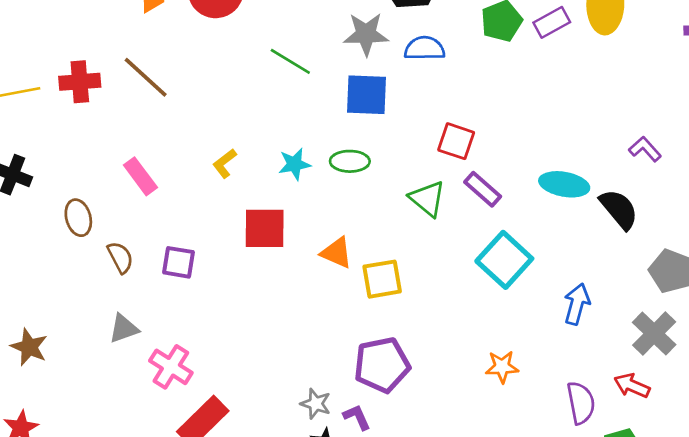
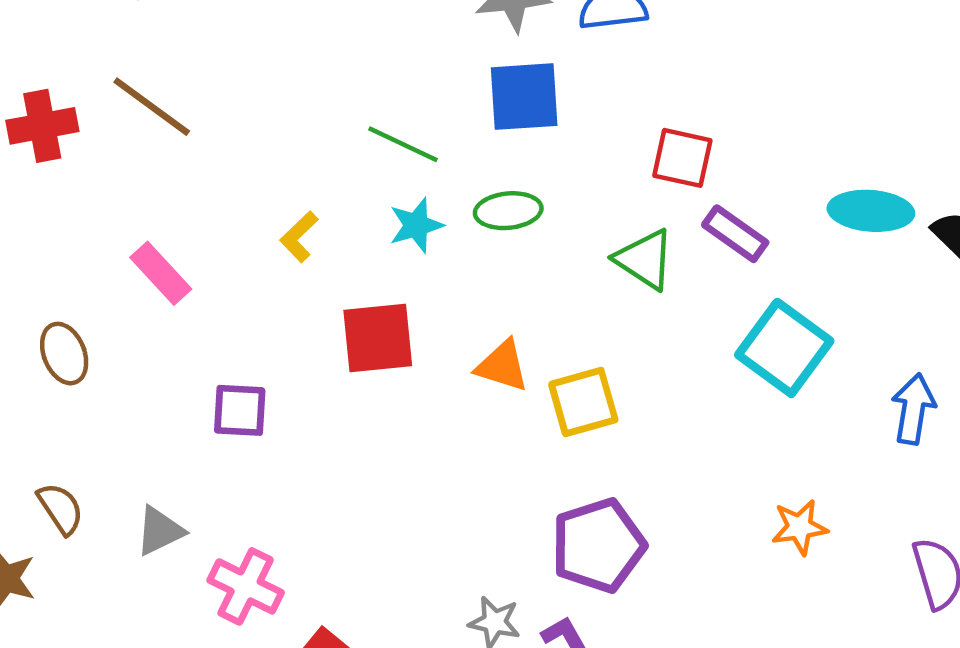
green line: (290, 61) -> (403, 144), moved
brown semicircle: (120, 257) -> (60, 508), moved

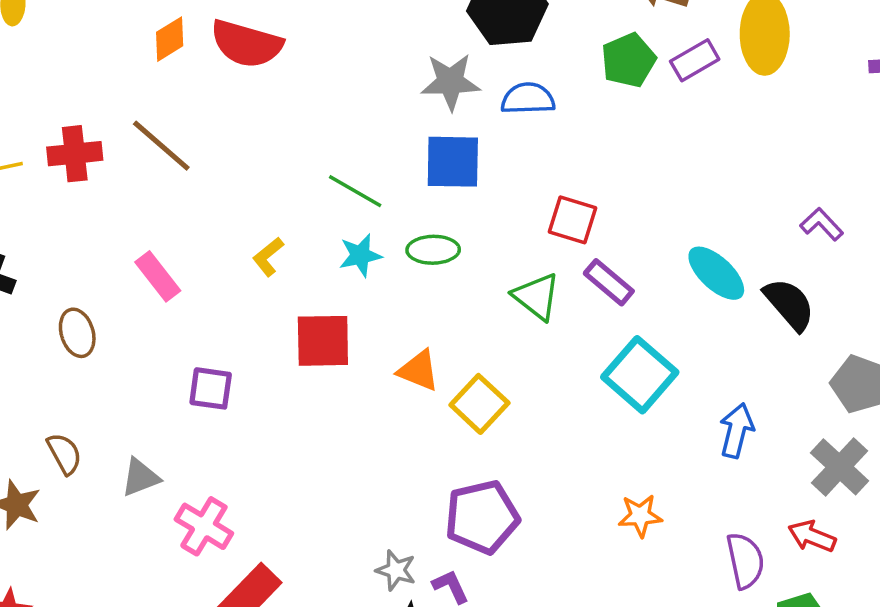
cyan ellipse: (871, 211) -> (716, 273), turned 34
yellow square: (583, 402) -> (479, 404), turned -36

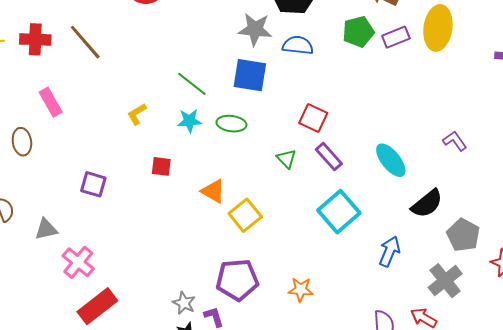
pink rectangle: (158, 276) -> (51, 102), moved
green triangle: (536, 297) -> (286, 159), size x0.7
black semicircle: (789, 304) -> (427, 204), moved, turned 84
red square: (323, 341) -> (161, 166), size x0.6
orange star: (640, 516) -> (301, 290), moved

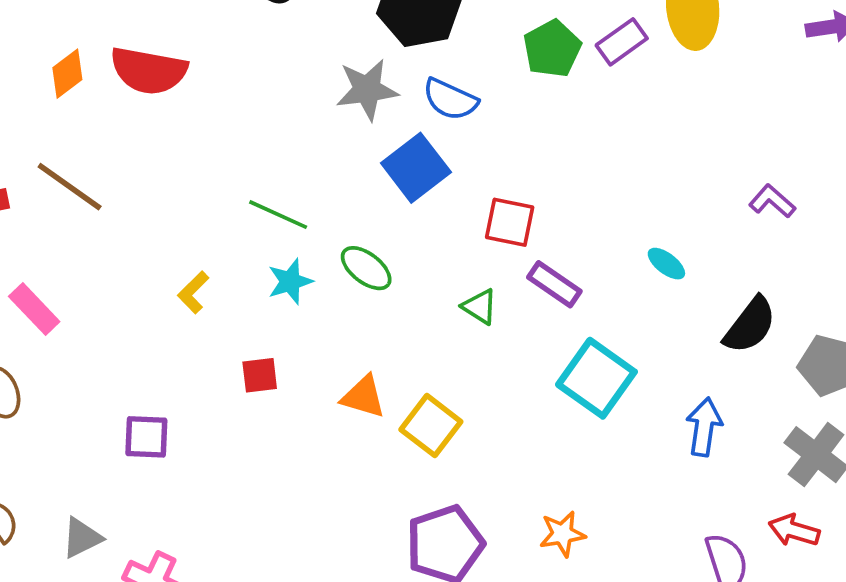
blue semicircle: (298, 45) -> (450, 99), turned -148
blue square: (250, 75) -> (416, 168), moved, turned -33
green ellipse: (231, 124) -> (366, 268), turned 44
cyan ellipse: (391, 160) -> (666, 264), size x0.6

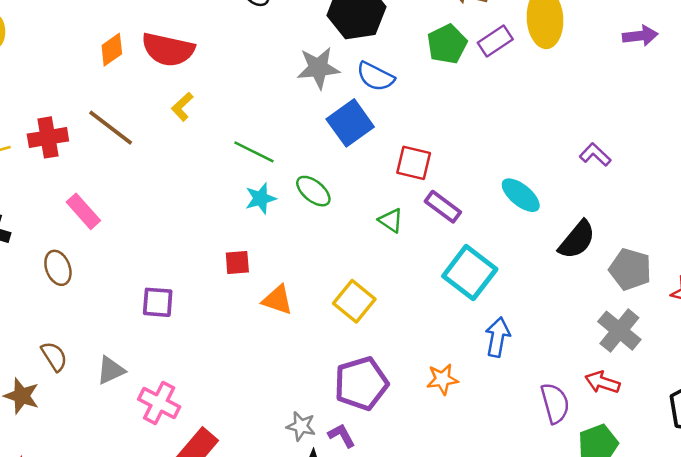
cyan ellipse: (666, 264) -> (521, 195), size x1.5
yellow L-shape: (193, 292) -> (182, 107), moved
orange triangle: (363, 397) -> (277, 300), moved
blue arrow: (704, 427) -> (498, 337), moved

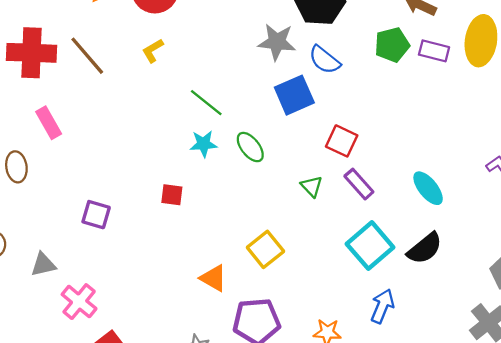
purple rectangle: (495, 41) -> (434, 51), turned 36
red cross: (48, 137) -> (32, 53), size x1.4
black semicircle: (577, 240) -> (425, 248), moved
orange triangle: (277, 300) -> (213, 278), moved

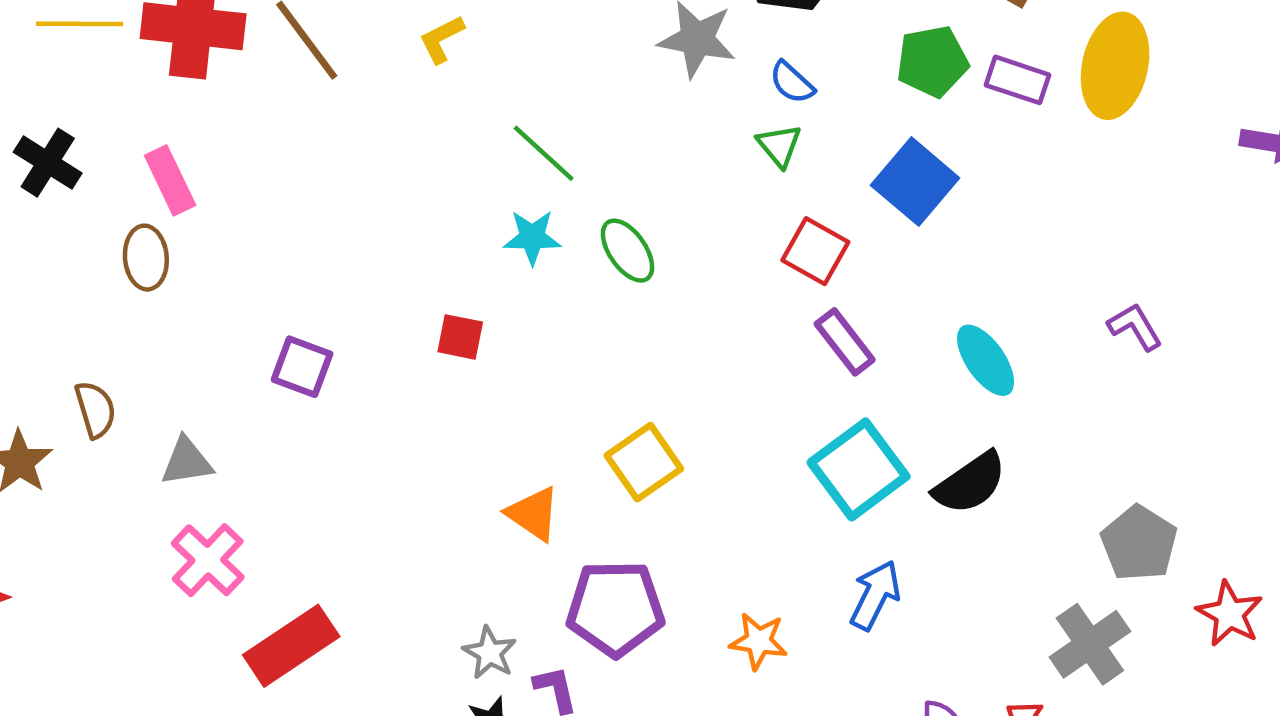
blue semicircle: (325, 60) -> (792, 82), size x0.7
blue square: (294, 95) -> (915, 182), moved, turned -30
pink rectangle: (49, 123) -> (170, 180), moved
green triangle: (312, 186) -> (779, 145), moved
pink cross: (79, 302) -> (208, 560), moved

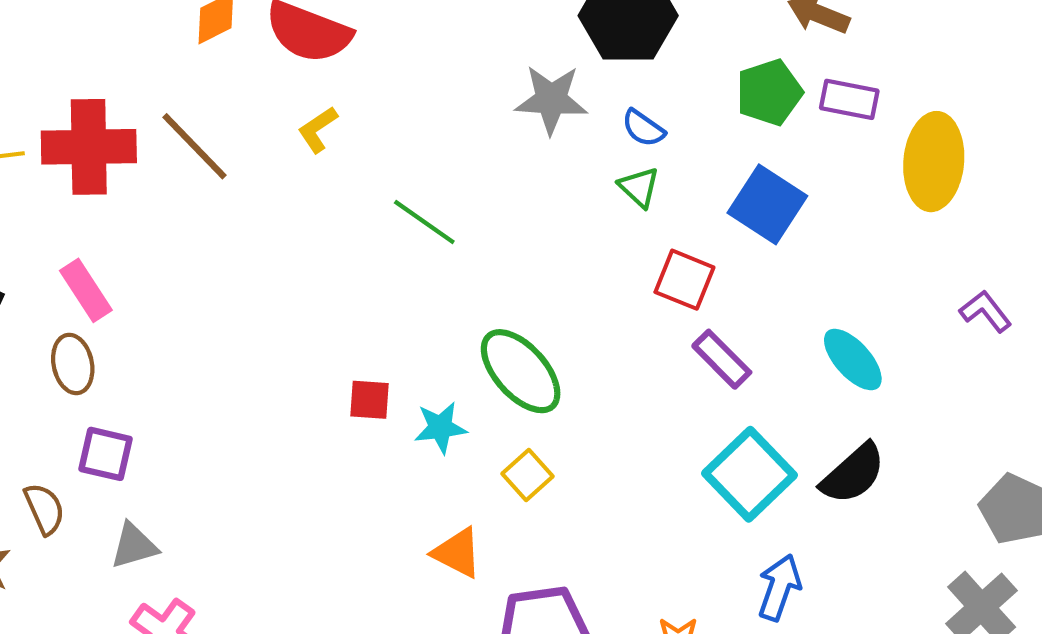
yellow ellipse: (1115, 66) -> (934, 162), moved
cyan star: (532, 237) -> (440, 428), moved
green ellipse: (627, 251) -> (521, 371), moved, size x1.5
purple square: (302, 367) -> (106, 454), moved
yellow square: (644, 462) -> (528, 475), moved, size x0.7

